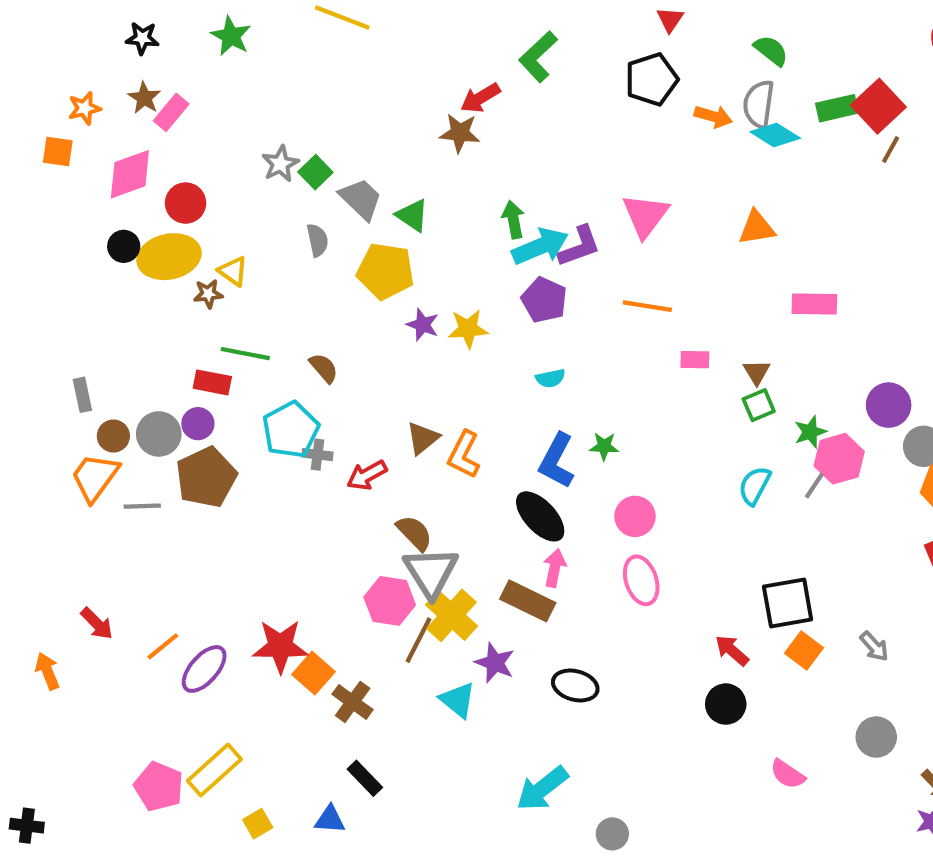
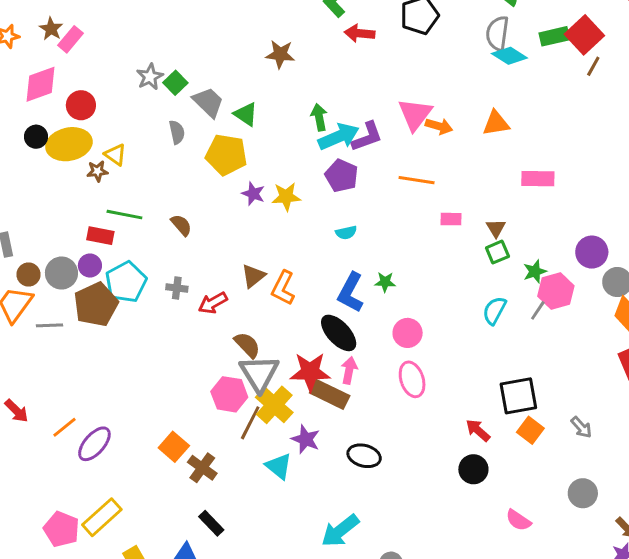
red arrow: (480, 98) -> (360, 33), moved, turned 36
orange arrow: (713, 116) -> (439, 126), moved
cyan pentagon: (291, 430) -> (126, 282), moved
red star: (280, 646) -> (310, 372), moved

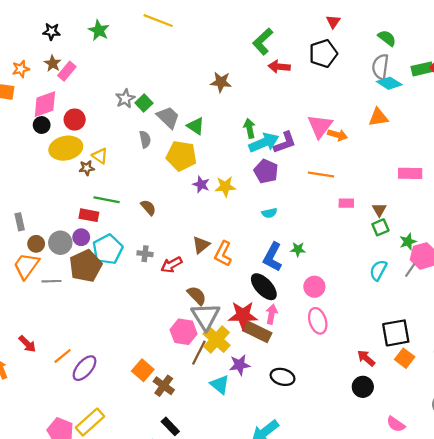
orange triangle: (496, 123) -> (378, 117), moved
black circle: (36, 137) -> (42, 125), moved
purple star: (306, 439) -> (240, 365), turned -30

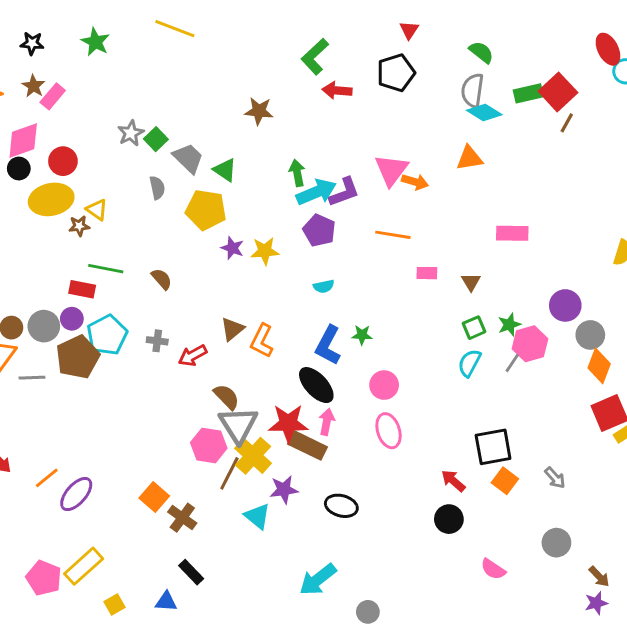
green square: (380, 227) -> (474, 328), moved

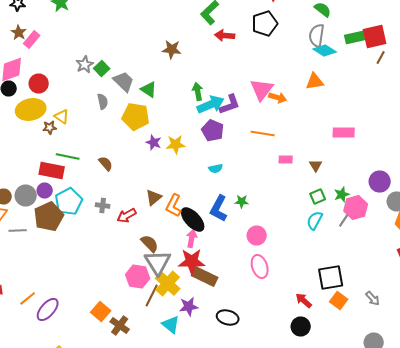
red square: (558, 92) -> (375, 36), turned 30
red rectangle: (82, 289) -> (52, 170), size x1.4
black ellipse: (316, 385) -> (193, 220), moved
pink arrow: (327, 422) -> (192, 238), moved

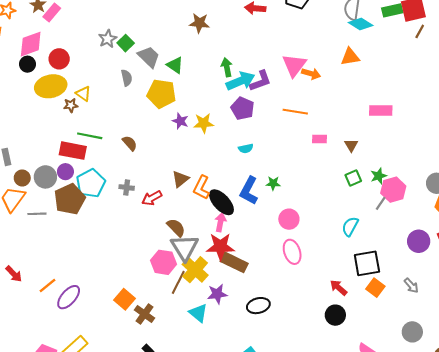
purple circle: (380, 182) -> (419, 241), moved
cyan semicircle: (315, 220) -> (350, 226), moved
black ellipse: (228, 318) -> (258, 306), turned -30

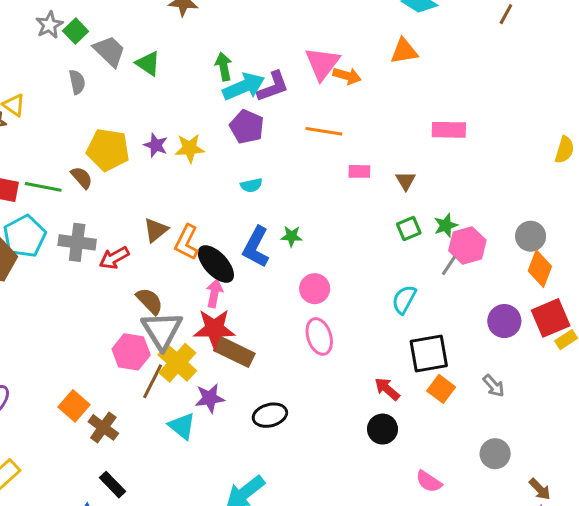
yellow pentagon: (161, 94) -> (108, 150), moved
green line: (90, 136) -> (43, 187), moved
gray cross: (127, 187) -> (77, 242), size x1.6

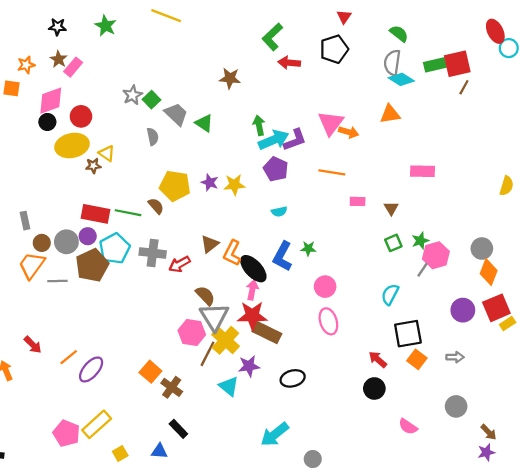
gray arrow: (494, 386) -> (455, 357), turned -48

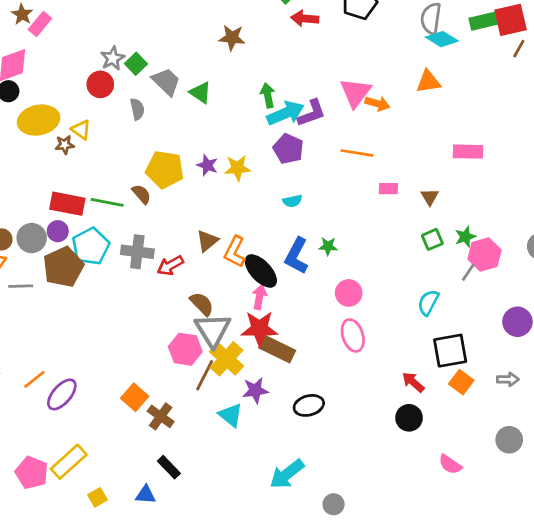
red circle: (81, 116) -> (100, 84), moved

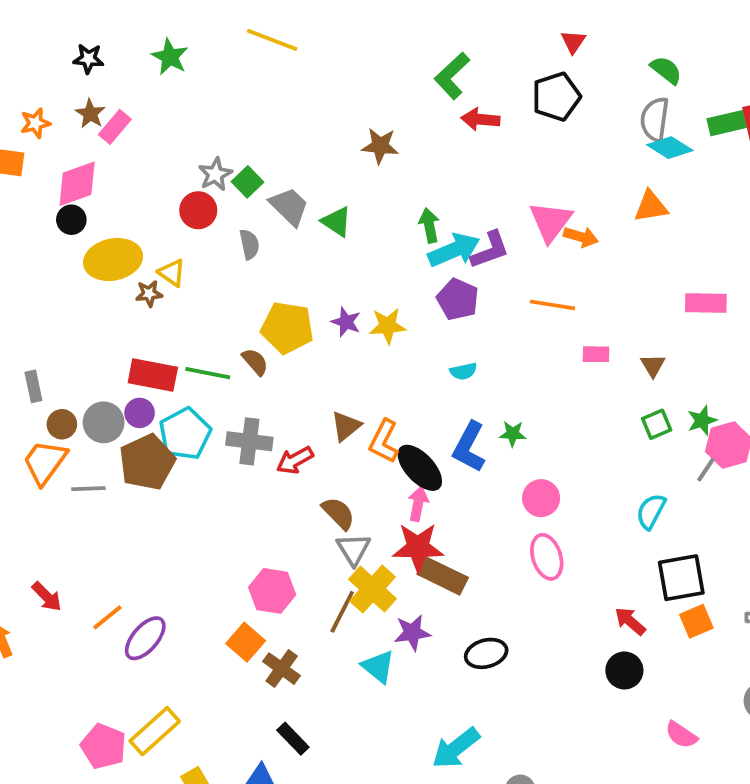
gray triangle: (213, 330) -> (354, 549), size x0.7
pink hexagon: (185, 349) -> (272, 591), moved
orange square: (461, 382) -> (696, 621), turned 30

